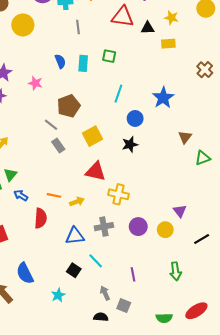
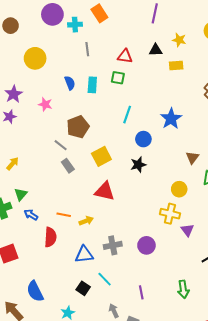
red triangle: (123, 17) -> (125, 56), moved, size x0.7
yellow circle: (23, 25) -> (35, 58), moved
yellow cross: (118, 194) -> (170, 214), moved
yellow circle: (165, 230) -> (179, 189), moved

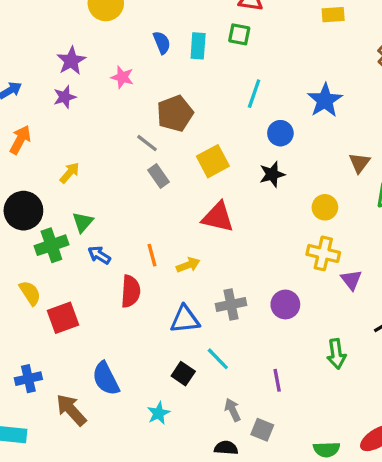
yellow circle: (179, 189) -> (325, 207), moved
orange line: (64, 215) -> (152, 255), turned 64
green arrow: (183, 289) -> (336, 354), moved

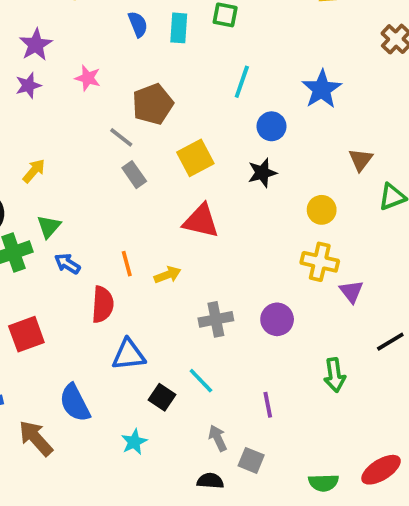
pink star: (122, 77) -> (88, 78), moved
blue triangle: (185, 319) -> (129, 355), moved

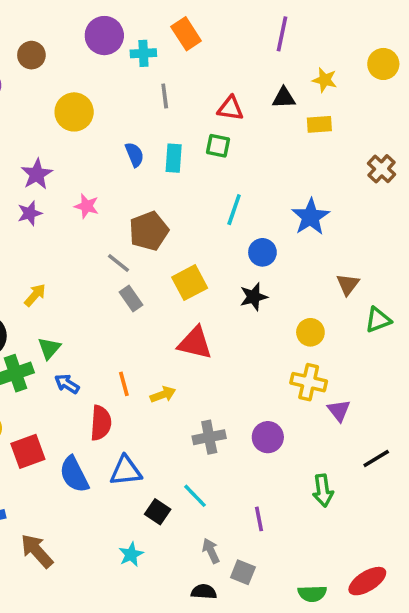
blue semicircle: (75, 403) -> (74, 474), moved

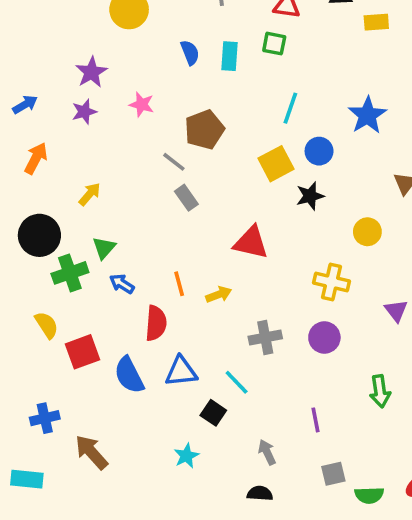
yellow square: (190, 283) -> (276, 164), moved
yellow cross: (309, 382) -> (332, 282), moved
cyan line: (195, 496) -> (237, 382), moved
gray square: (243, 572) -> (333, 474), moved, turned -35

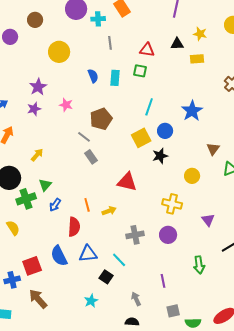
blue arrow: (122, 284) -> (55, 205), turned -88
red square: (82, 352) -> (32, 266), moved

